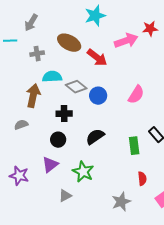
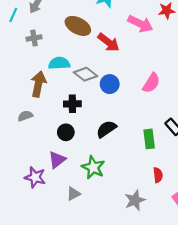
cyan line: (10, 41) -> (13, 15), moved, turned -64
pink arrow: (126, 41) -> (140, 24), turned 45
gray cross: (37, 54) -> (34, 38), moved
purple star: (19, 176) -> (35, 177), moved

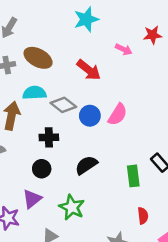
pink arrow: (140, 24) -> (124, 49), size x0.6
brown ellipse: (78, 26) -> (38, 58), moved
pink semicircle: (151, 83) -> (118, 114), moved

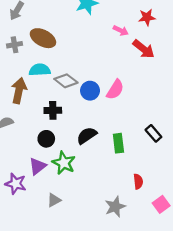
red arrow: (89, 70) -> (144, 49), moved
green rectangle: (133, 176) -> (118, 143), moved
green star: (72, 207) -> (64, 163), moved

